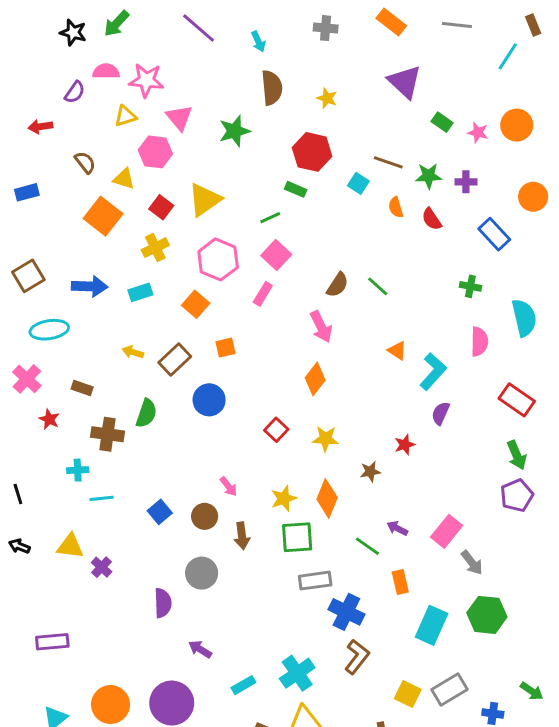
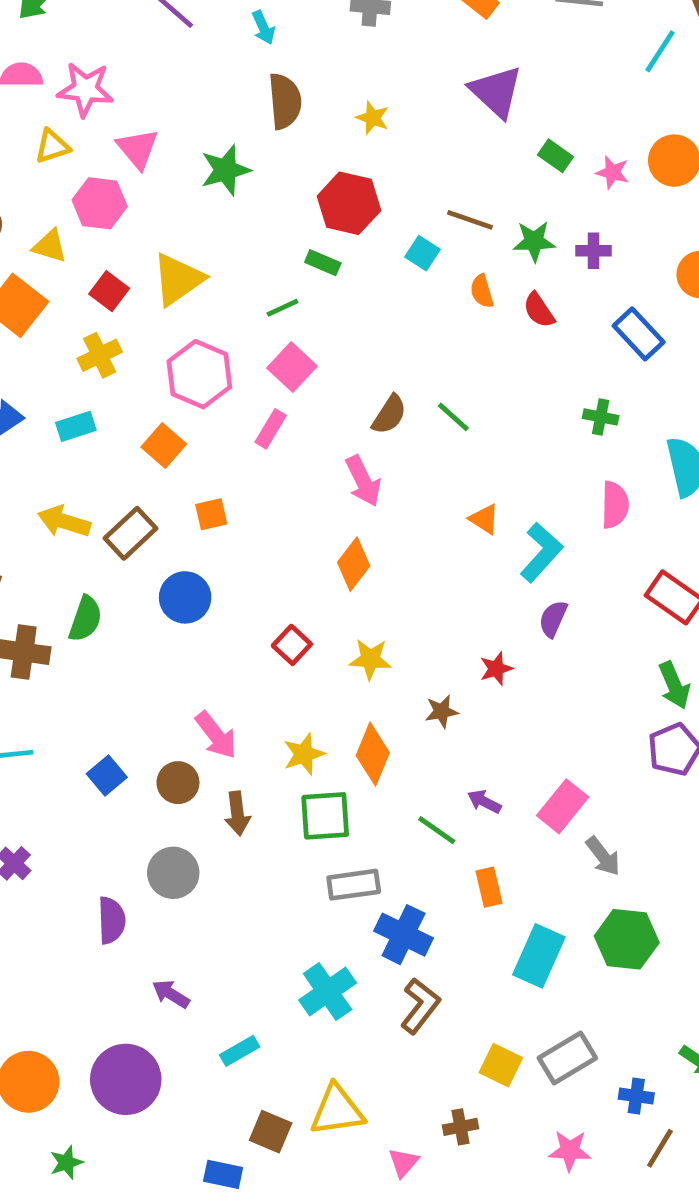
yellow arrow: (133, 352) -> (64, 521), size x1.5
pink arrow: (228, 486) -> (216, 735), size x1.5
cyan cross: (297, 673) -> (328, 992), moved

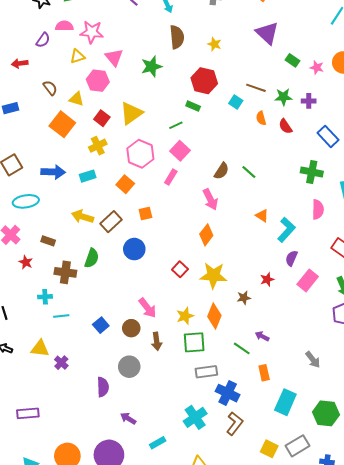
green cross: (601, 417) -> (312, 172), size x1.5
yellow star: (370, 659) -> (213, 275), size x1.5
pink rectangle: (563, 806) -> (308, 280), moved
green hexagon: (627, 939) -> (326, 413), moved

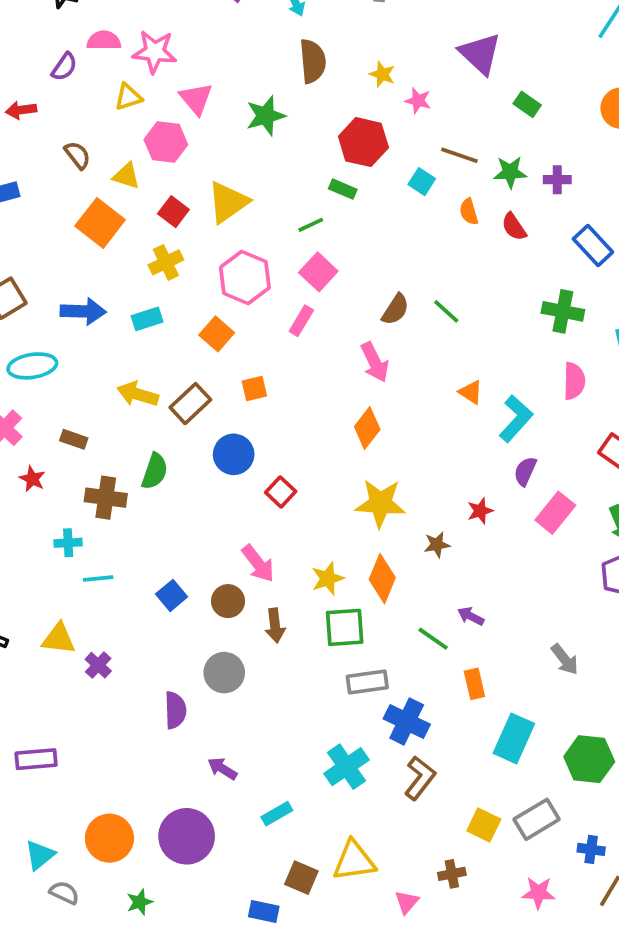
pink star: (317, 68) -> (418, 101), moved
red square: (180, 269) -> (281, 492), moved

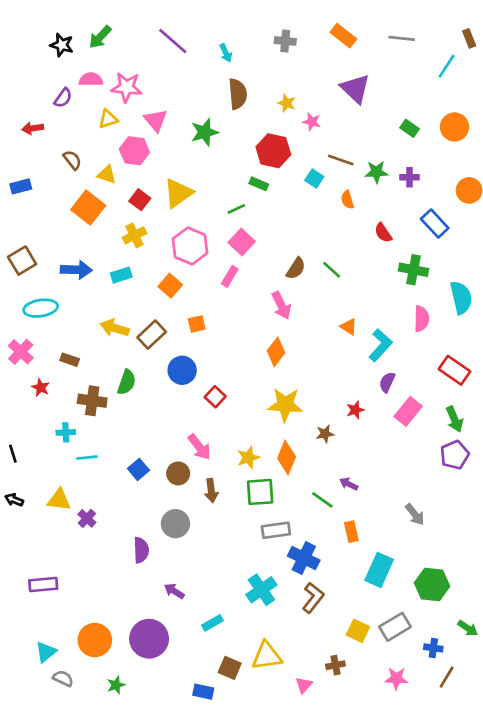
green rectangle: (527, 104) -> (410, 128), moved
red semicircle: (514, 227) -> (383, 233), moved

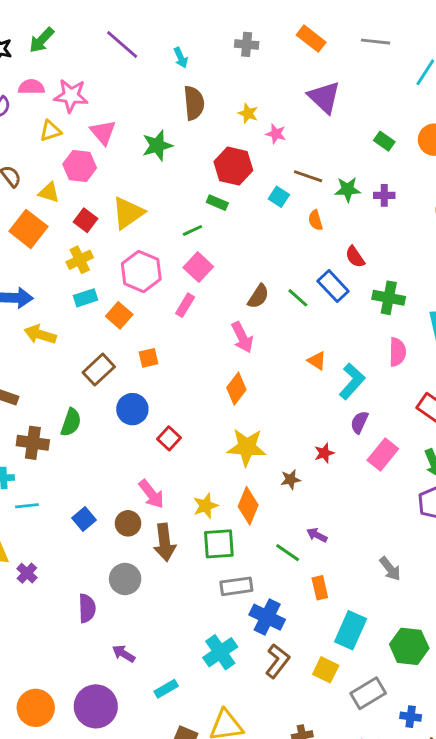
blue rectangle: (435, 223) -> (333, 286), moved
cyan rectangle: (121, 275) -> (86, 298), moved
yellow arrow: (115, 328) -> (40, 334), moved
brown arrow: (211, 491) -> (165, 542), size x1.4
yellow square: (358, 631) -> (326, 670), moved

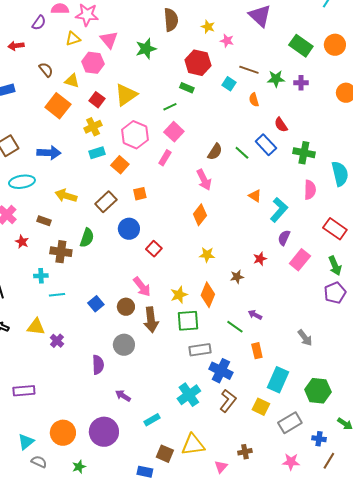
green rectangle: (384, 141) -> (301, 46), size x1.6
yellow arrow: (40, 334) -> (66, 196), moved
yellow star: (247, 447) -> (207, 255), size x0.6

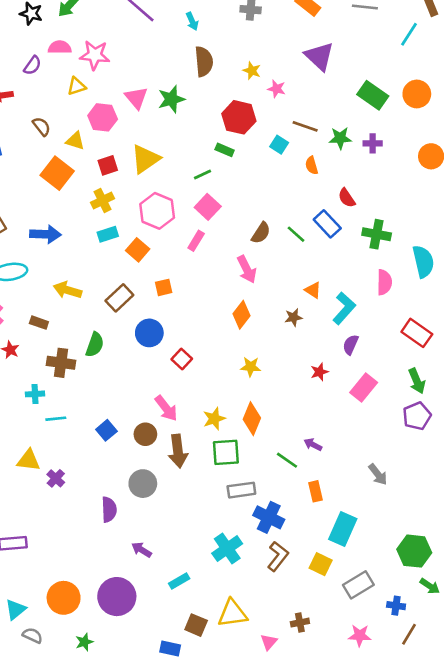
pink triangle: (109, 40) -> (136, 98), moved
red square: (97, 100) -> (108, 165), turned 35
pink rectangle: (300, 260) -> (364, 387), moved
brown star: (237, 277) -> (293, 317), moved
green hexagon: (318, 391) -> (414, 551), moved

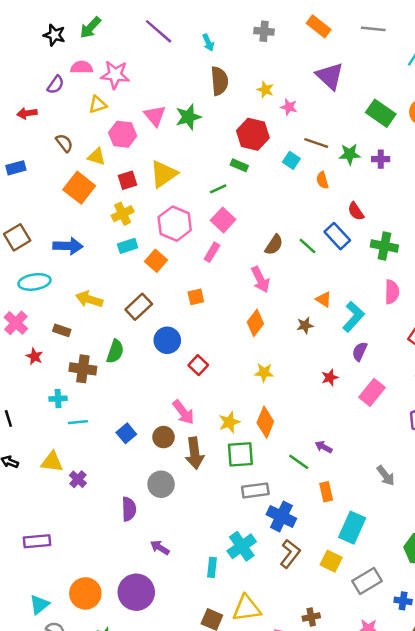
orange square: (164, 287) -> (196, 297), moved
cyan rectangle: (179, 581) -> (212, 567), moved, turned -54

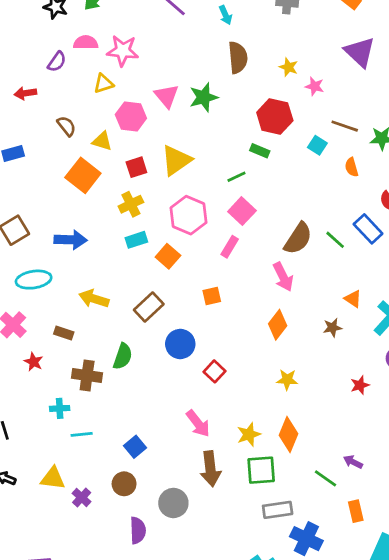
brown semicircle: (274, 245) -> (298, 238), size x1.4
brown circle: (164, 437) -> (124, 484), moved

